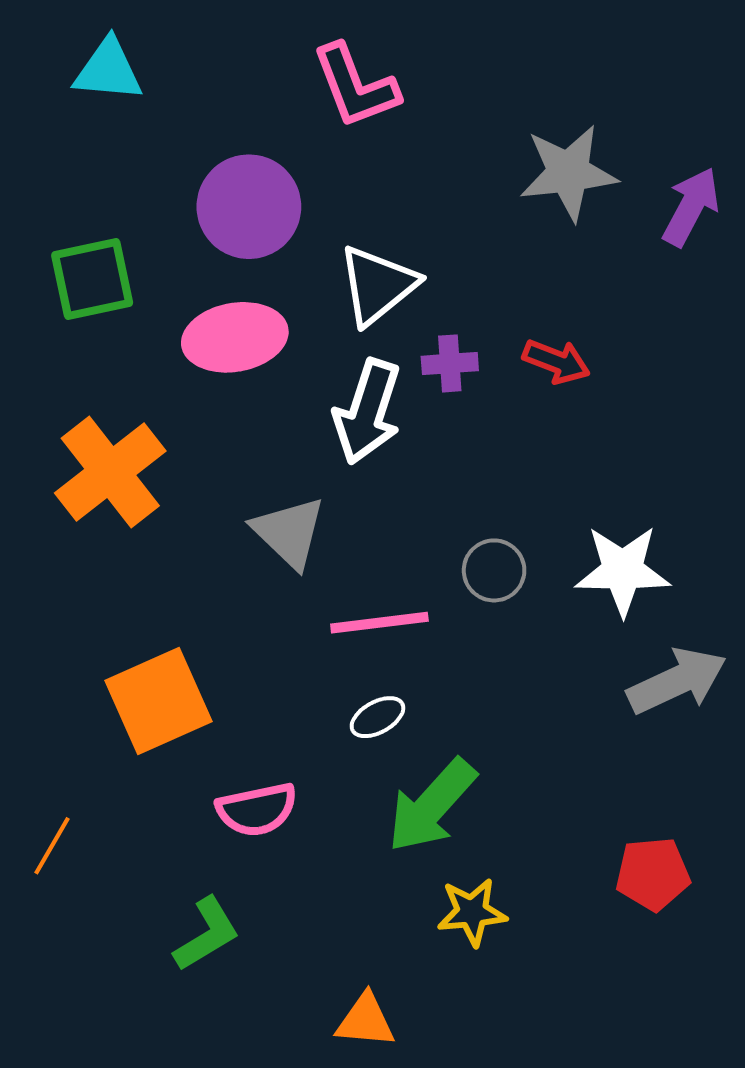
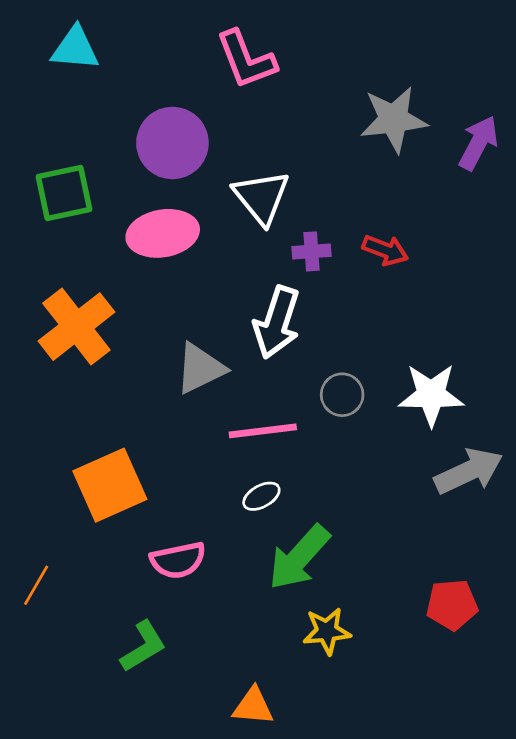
white triangle: (377, 285) -> (261, 197), turned -30
white arrow: (367, 412) -> (277, 322), moved
gray triangle: (289, 532) -> (200, 368), turned 50

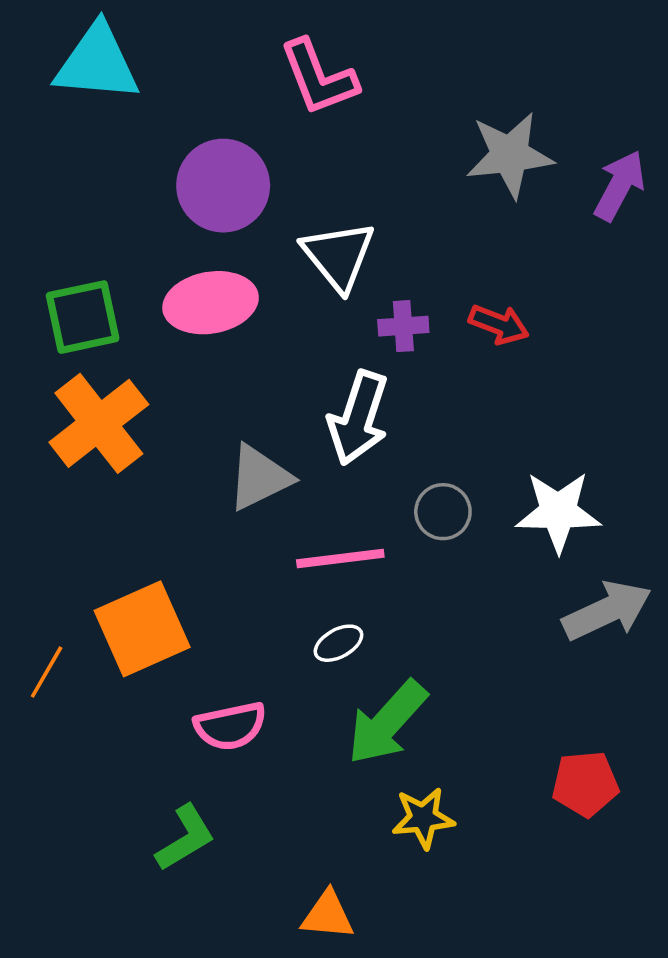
cyan triangle: (75, 48) -> (97, 63), size x1.4
green square: (64, 193) -> (83, 317), moved
orange line: (36, 585) -> (47, 672), moved

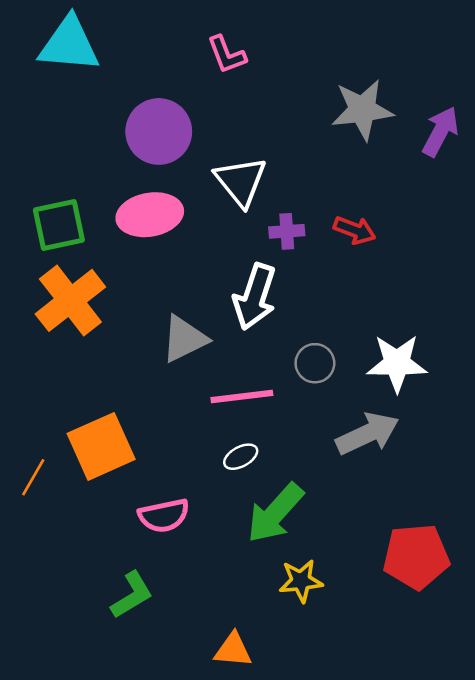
pink L-shape: (319, 77) -> (227, 55), size x0.7
gray arrow: (607, 611) -> (367, 434), moved
red pentagon: (585, 784) -> (416, 557), size x1.4

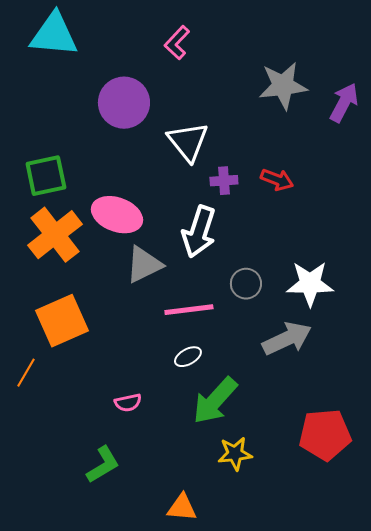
pink L-shape: (227, 55) -> (177, 43), turned 64
pink ellipse: (150, 215) -> (117, 215), moved, turned 30
orange square: (101, 446) -> (62, 321), moved
pink semicircle: (164, 516) -> (128, 403), size x0.7

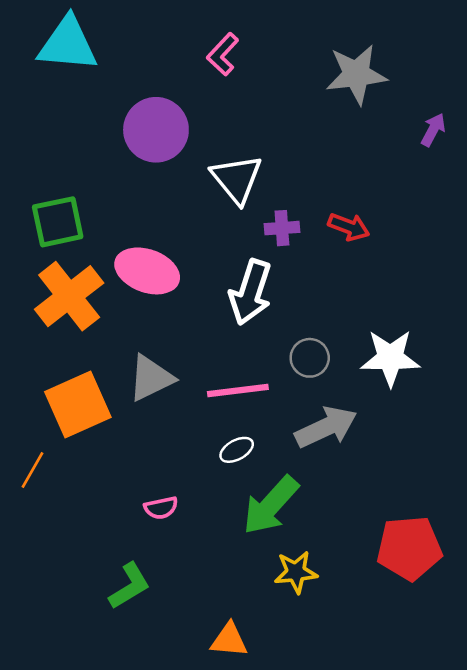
gray star: (283, 86) -> (356, 74), moved
purple arrow: (344, 103) -> (433, 130), size x0.7
gray triangle: (144, 265) -> (151, 378), moved
gray arrow: (287, 339) -> (326, 427), moved

